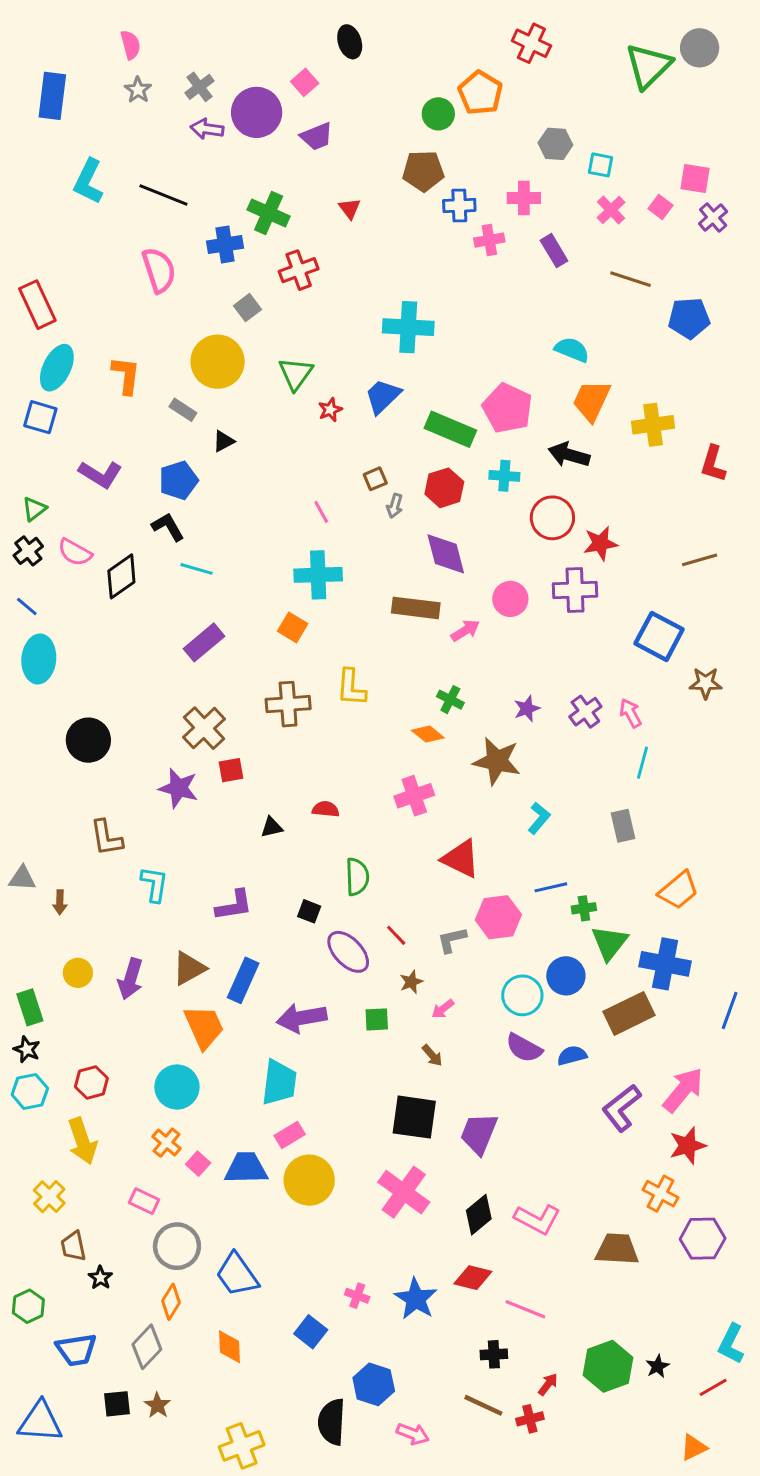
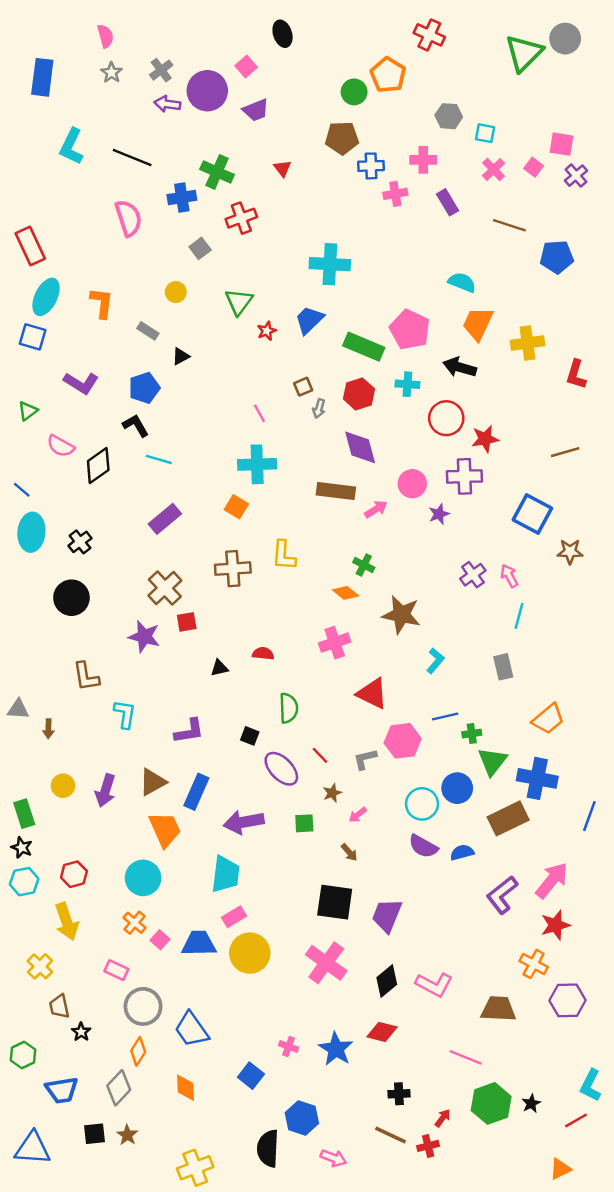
yellow circle: (218, 362) -> (176, 292), size x0.5
black cross: (28, 551) -> (80, 542), moved
purple star: (527, 709) -> (439, 514), moved
pink line: (525, 1309) -> (466, 1057), moved

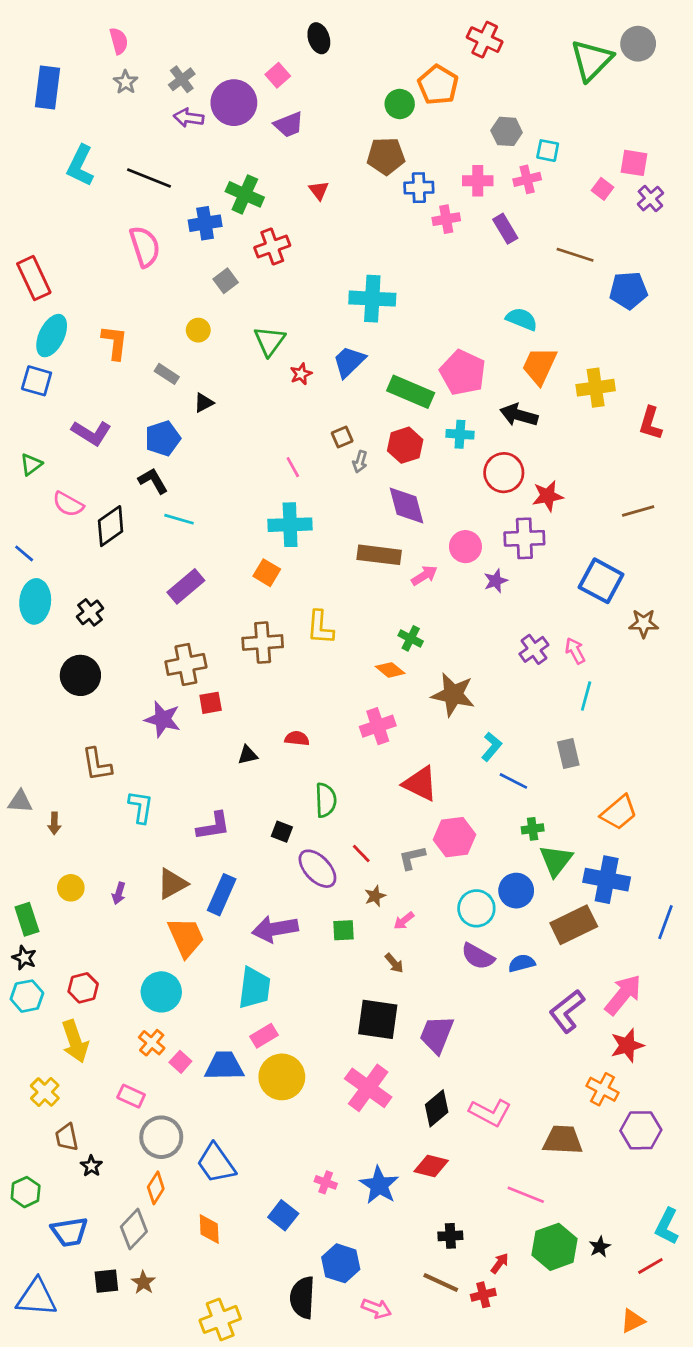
pink cross: (494, 170) -> (527, 179), moved, turned 30
brown cross: (165, 588) -> (186, 664), turned 32
blue line: (445, 717) -> (513, 781), moved, turned 40
purple arrow: (105, 791) -> (119, 893), size x0.6

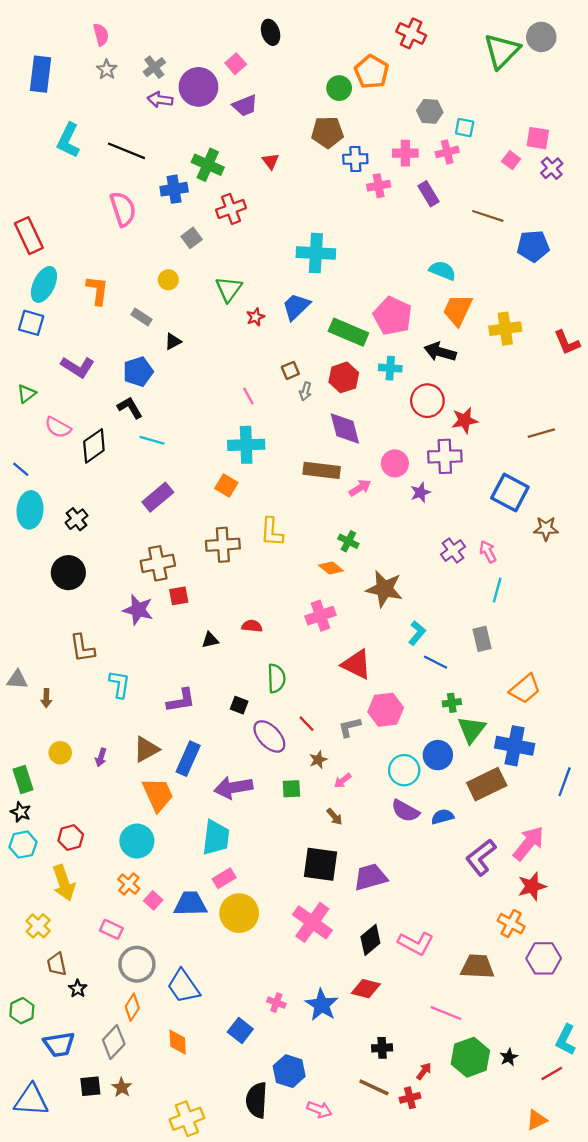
red L-shape: (650, 423) -> (567, 343), moved, turned -40
purple trapezoid: (437, 1034) -> (370, 877), turned 52

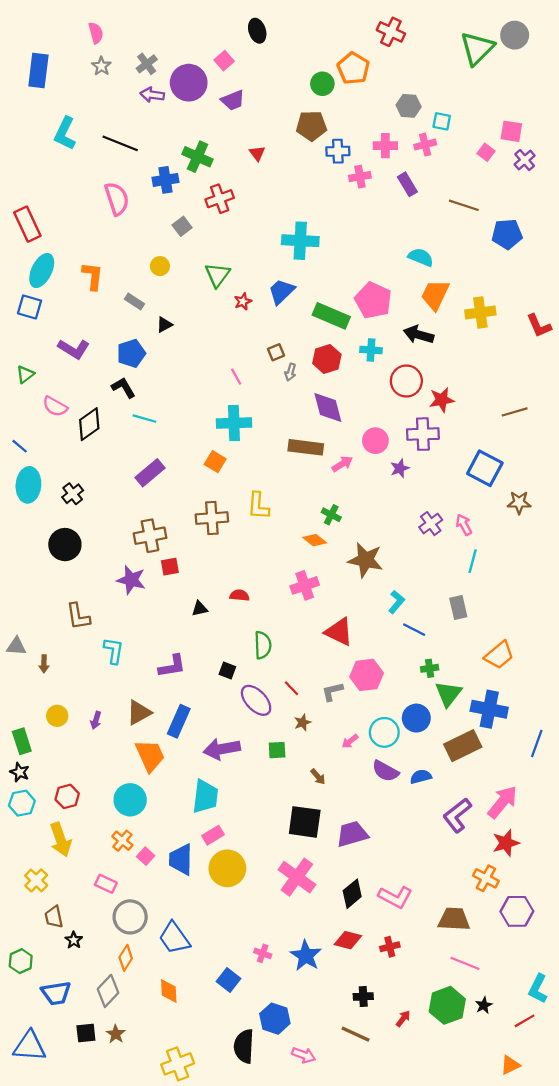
pink arrow: (343, 781) -> (350, 741), moved
blue trapezoid: (190, 904) -> (181, 859), turned -88
pink line: (446, 1013) -> (465, 963), moved
red cross: (410, 1098) -> (390, 947), moved

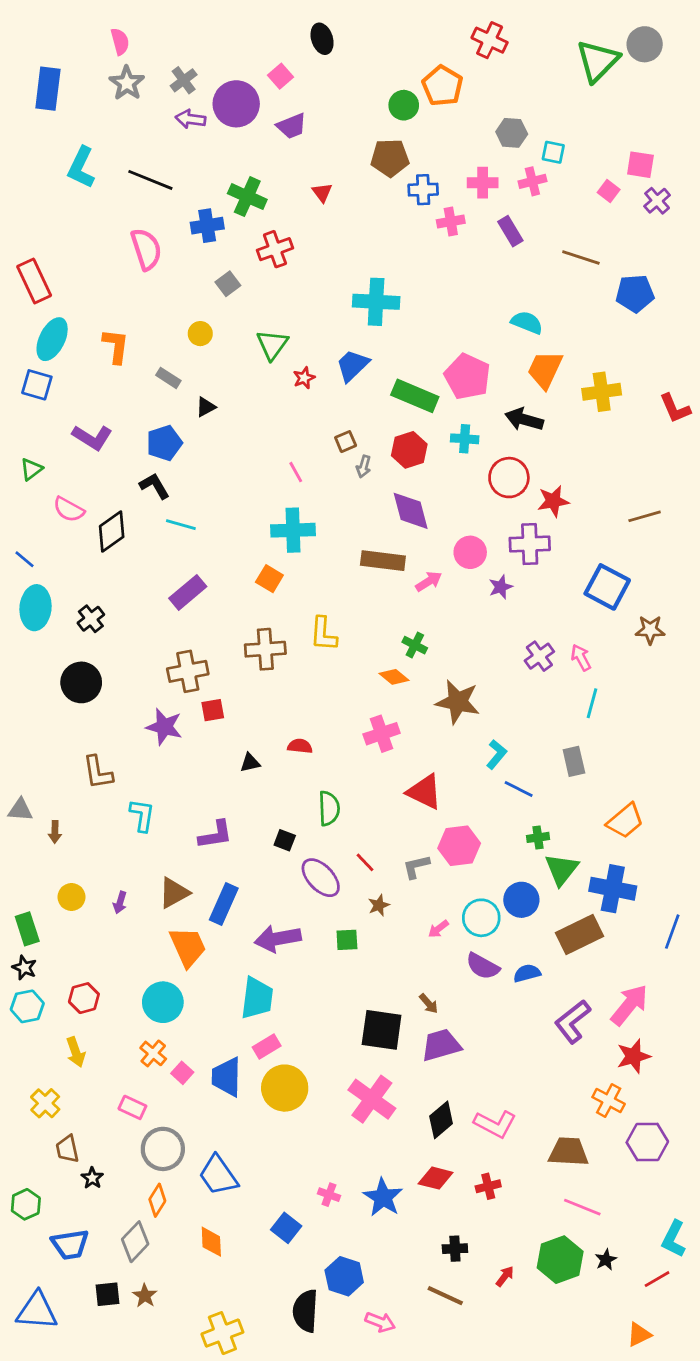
gray star: (101, 66) -> (127, 83), size x1.4
brown arrow: (318, 777) -> (429, 1004), moved
yellow arrow: (61, 840) -> (76, 1052), size x0.7

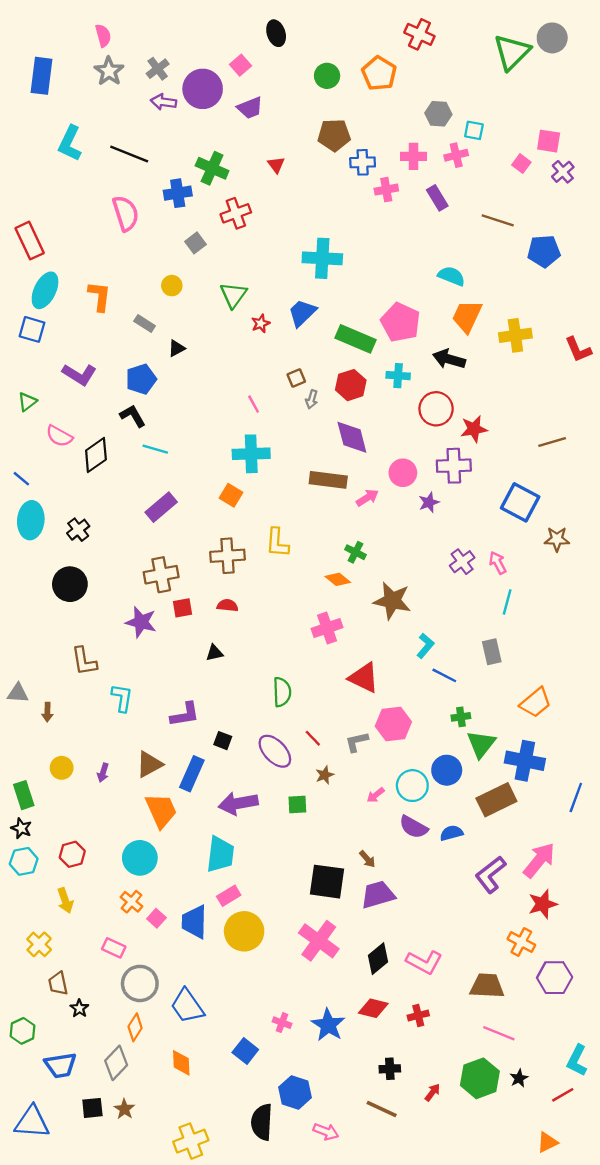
green circle: (404, 105) -> (327, 76), moved
red semicircle: (300, 746) -> (227, 605), moved
black square: (285, 840) -> (223, 741), moved

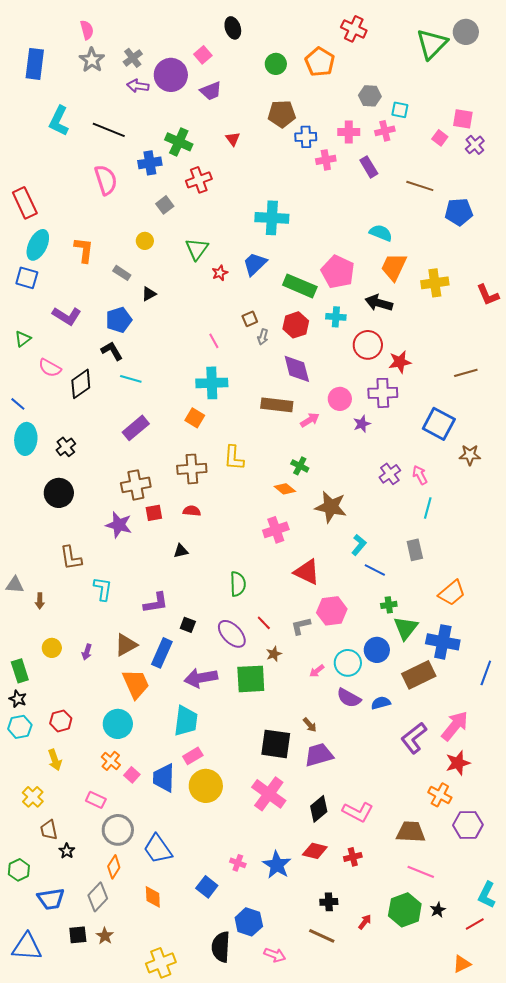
green square: (297, 805) -> (251, 679), size x1.8

